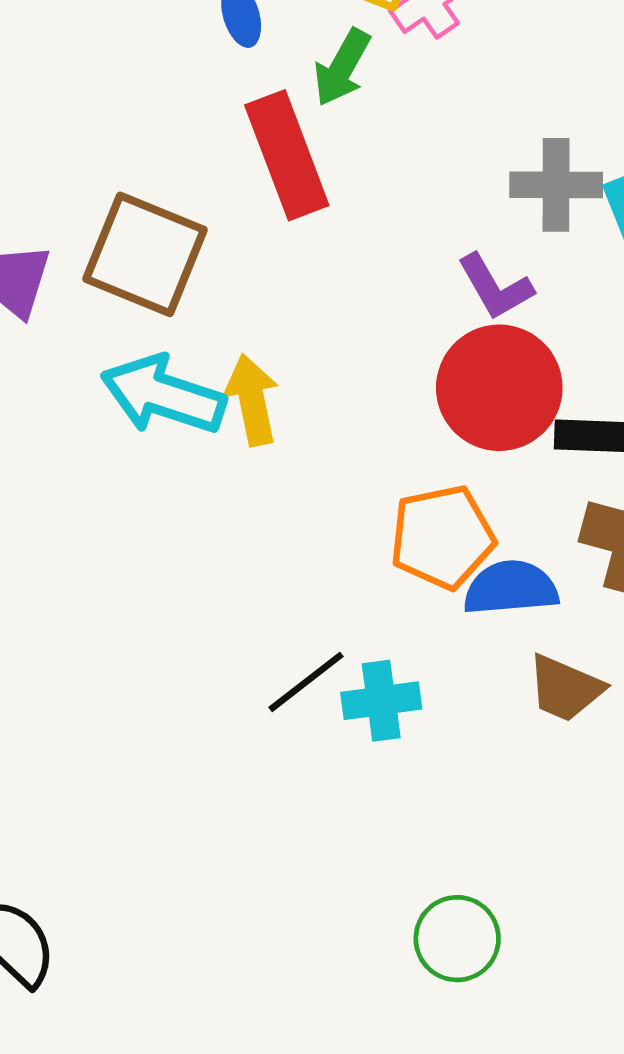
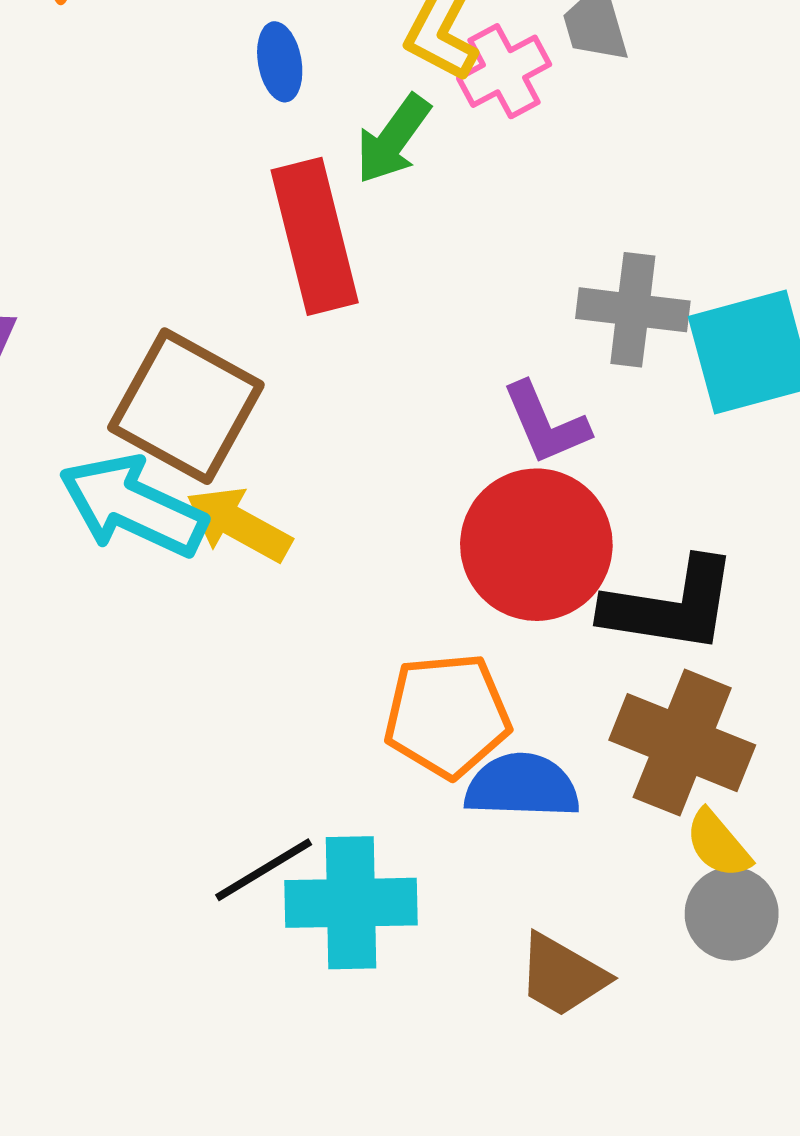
brown square: (145, 254) -> (186, 406), moved
yellow arrow: (252, 400) -> (239, 524), turned -56
brown trapezoid: (565, 688) -> (562, 975), moved
cyan cross: (381, 701) -> (351, 903), size x1.4

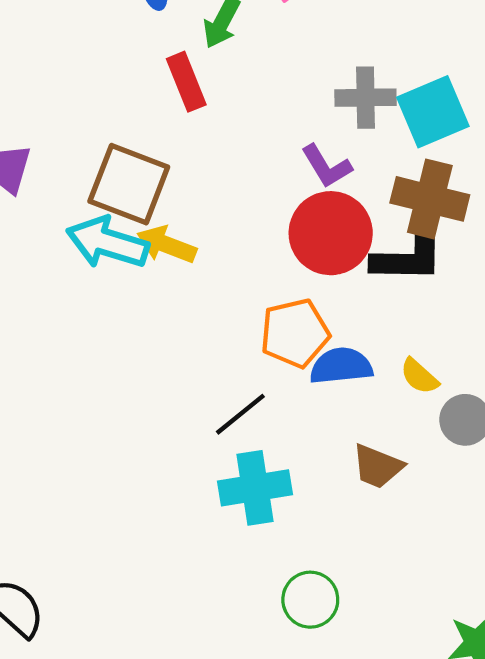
red rectangle: (315, 236) -> (186, 82), size x0.7
brown cross: (682, 743) -> (430, 199), moved
yellow semicircle: (718, 844) -> (419, 376), moved
black line: (264, 870) -> (240, 414), moved
cyan cross: (351, 903) -> (255, 488), moved

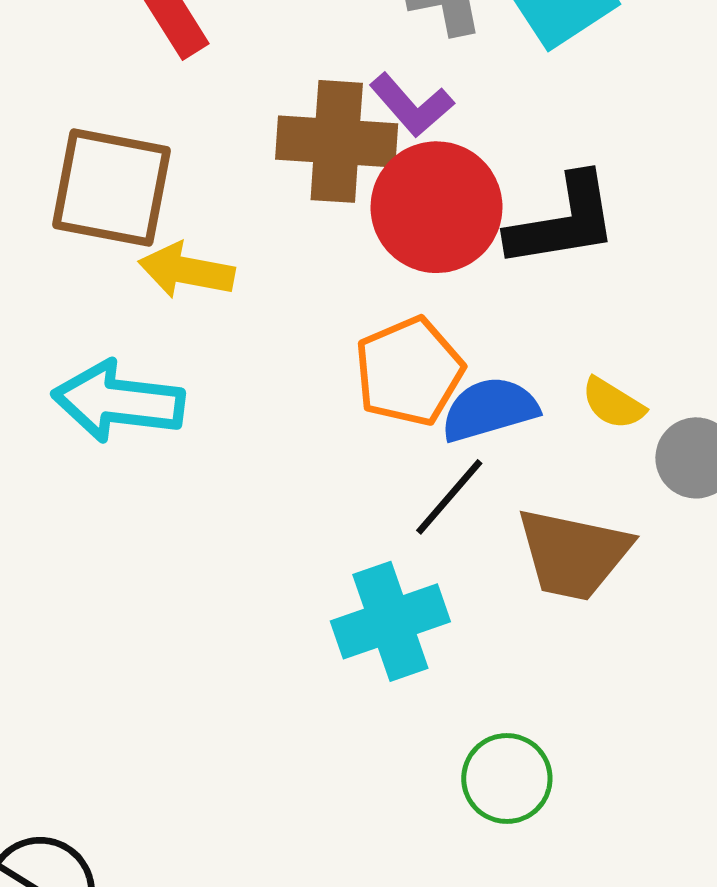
brown cross: (430, 199) -> (337, 141), moved
cyan arrow: (107, 243) -> (118, 401), moved
black line: (240, 414) -> (449, 497), moved
brown trapezoid: (377, 466) -> (573, 554), size x1.4

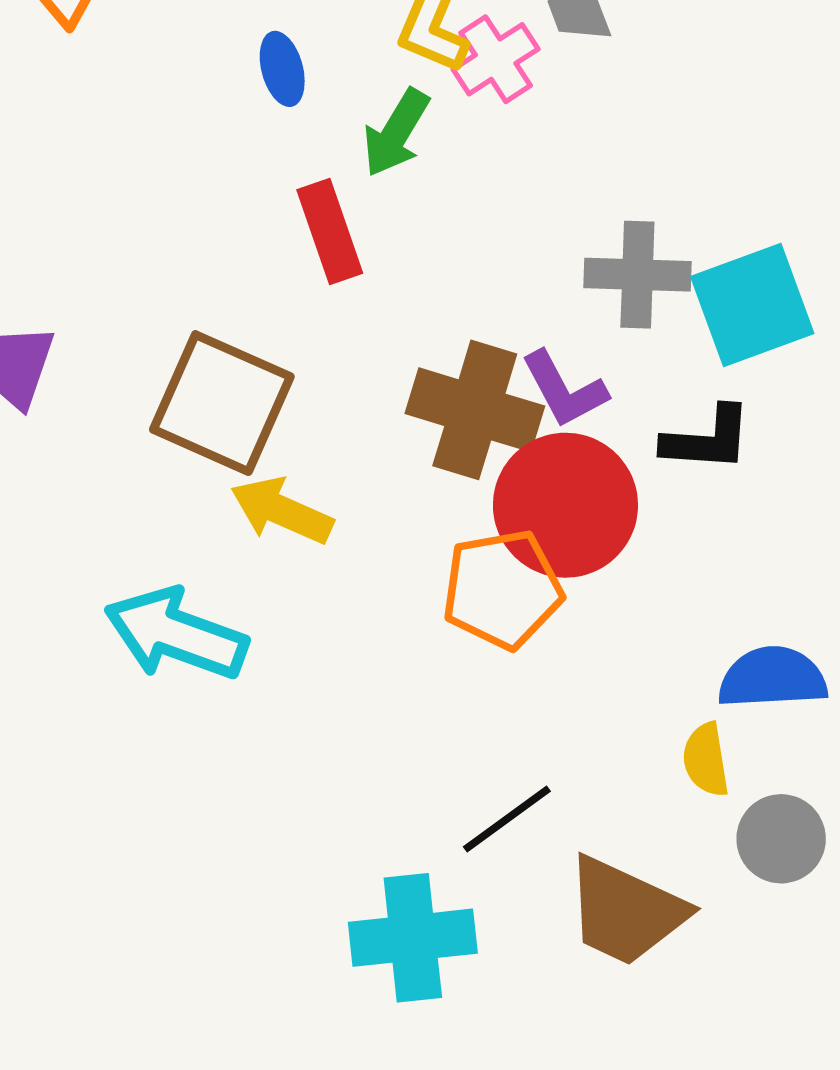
black L-shape: (563, 221) -> (707, 439), moved, size x0.7
orange pentagon: (409, 371) -> (502, 589), moved
yellow semicircle: (613, 403) -> (706, 760), turned 36
blue semicircle: (489, 409) -> (773, 678), moved

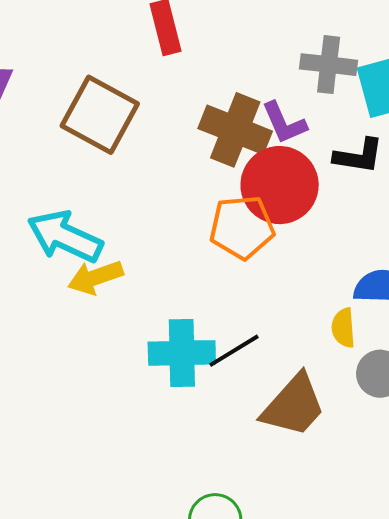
yellow arrow: (282, 511) -> (95, 277), moved, turned -48
brown trapezoid: (626, 911) -> (294, 406), turned -78
cyan cross: (413, 938) -> (182, 353), moved

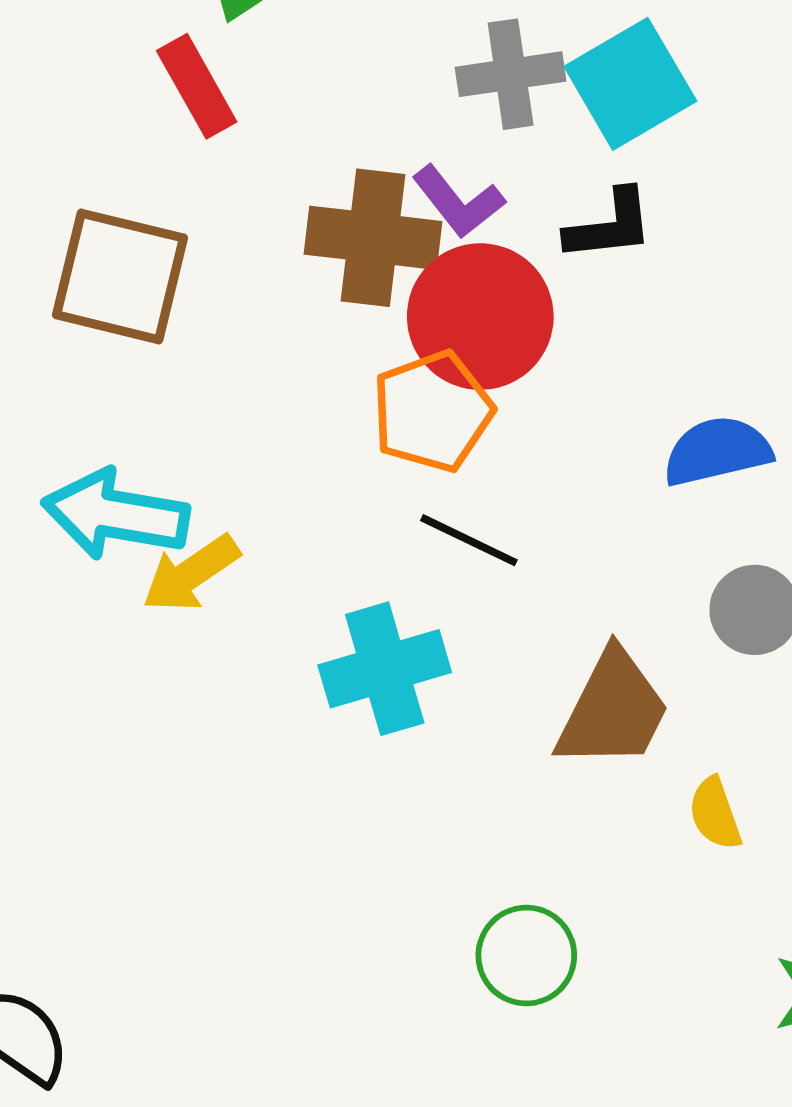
yellow semicircle: (343, 328) -> (715, 814), moved
black line: (234, 351) -> (469, 540), moved, turned 72

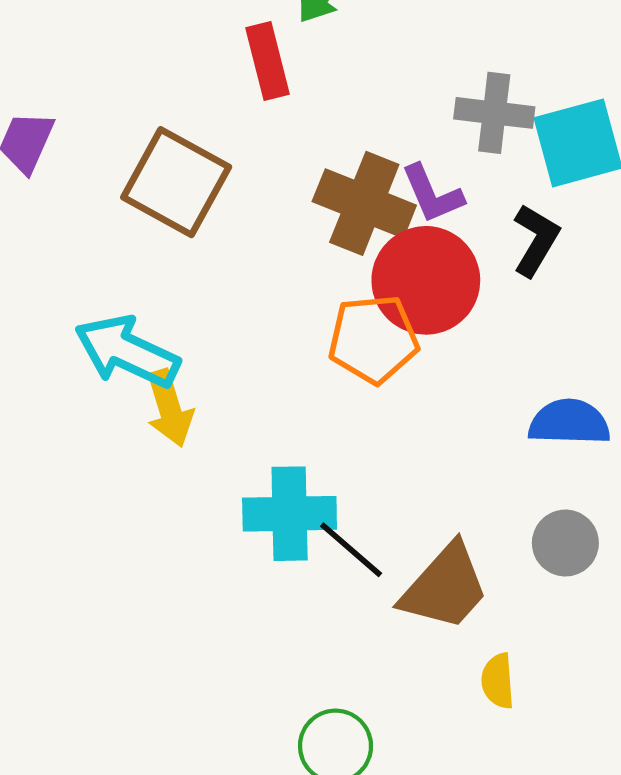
black L-shape: (610, 225) -> (536, 240), turned -68
black line: (469, 540) -> (351, 550), moved
yellow arrow: (191, 574) -> (169, 408), turned -88

